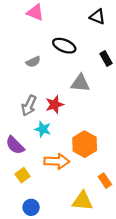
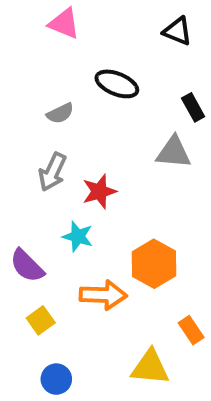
gray triangle: (80, 83) -> (174, 152), moved
gray arrow: (29, 106) -> (52, 172), moved

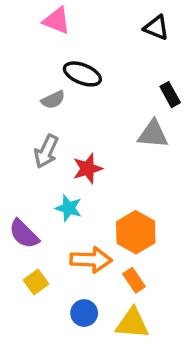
black ellipse: (117, 84) -> (82, 74), moved
orange rectangle: (191, 330) -> (134, 280), moved
blue circle: (56, 379) -> (84, 313), moved

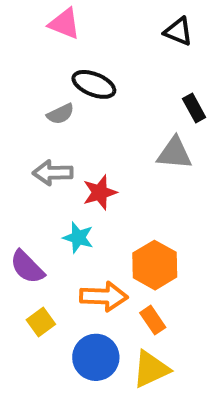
gray arrow: (46, 151) -> (53, 173), turned 64
blue circle: (84, 313) -> (96, 357), size x1.5
yellow triangle: (132, 323) -> (151, 369), turned -30

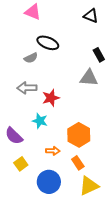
orange arrow: (104, 296) -> (53, 151), size x0.6
yellow triangle: (151, 369) -> (89, 186), moved

